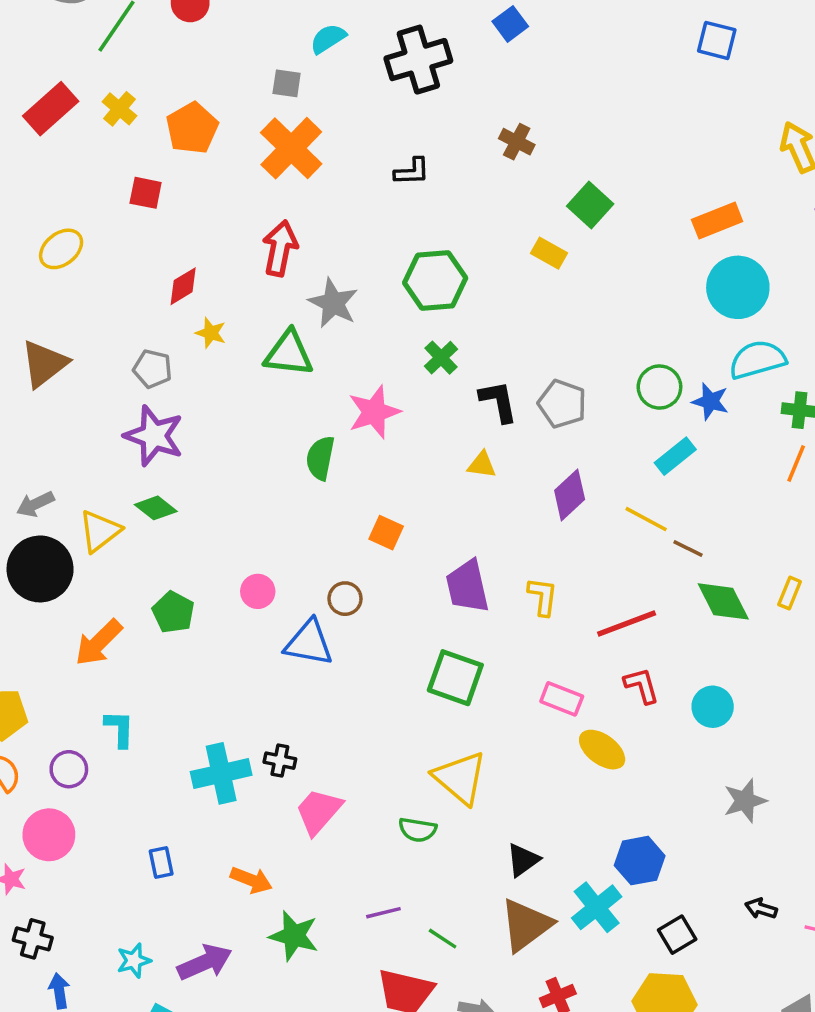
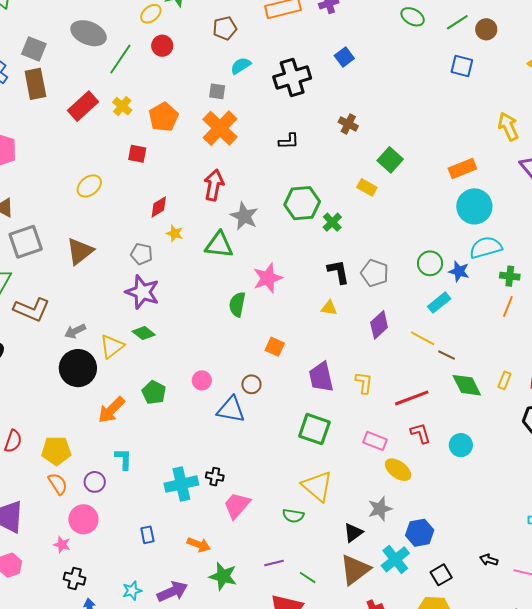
green cross: (441, 358) -> (332, 222), moved
gray star: (745, 801) -> (380, 509), moved

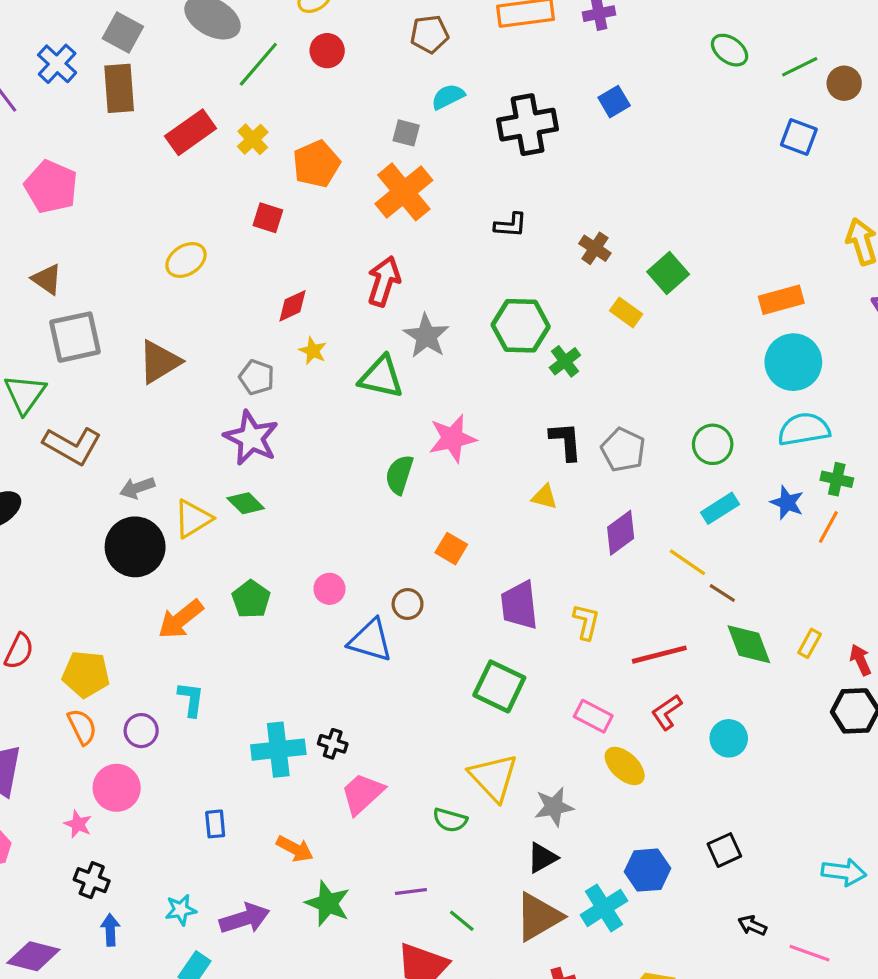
brown cross: (348, 124) -> (595, 248), moved
blue star: (459, 271) -> (787, 503), moved
red L-shape: (420, 433) -> (667, 712), turned -115
gray star: (380, 509) -> (554, 807), moved
black square: (441, 575) -> (724, 850), moved

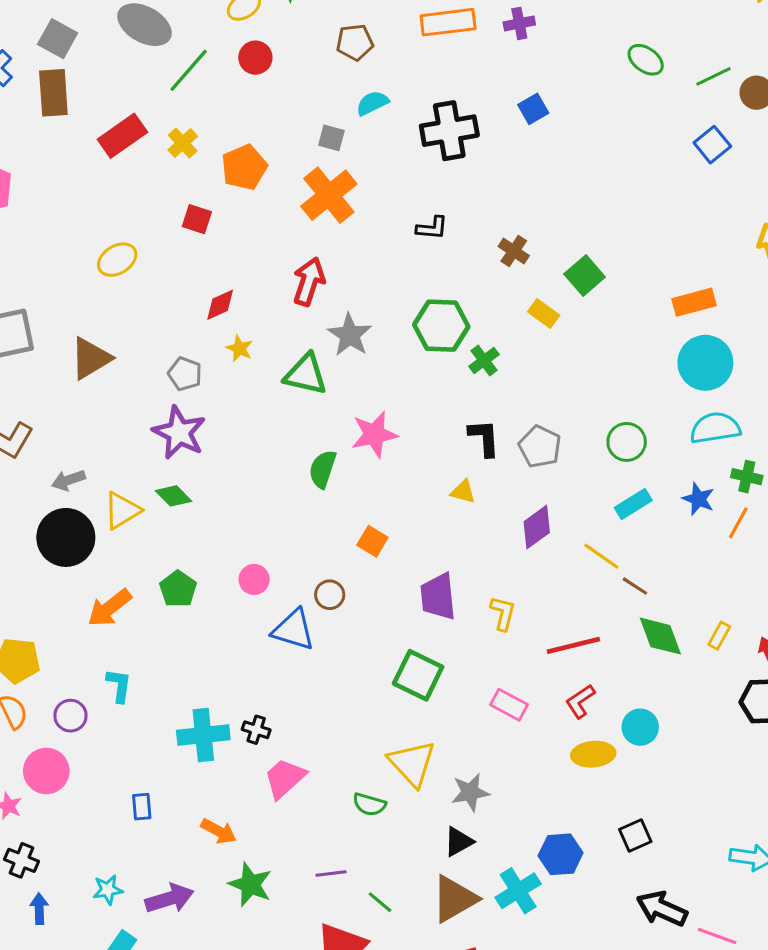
blue square: (799, 137) -> (712, 145), turned 30
yellow ellipse: (625, 766) -> (593, 754), moved, turned -48
black arrow: (752, 925) -> (662, 909), size x1.8

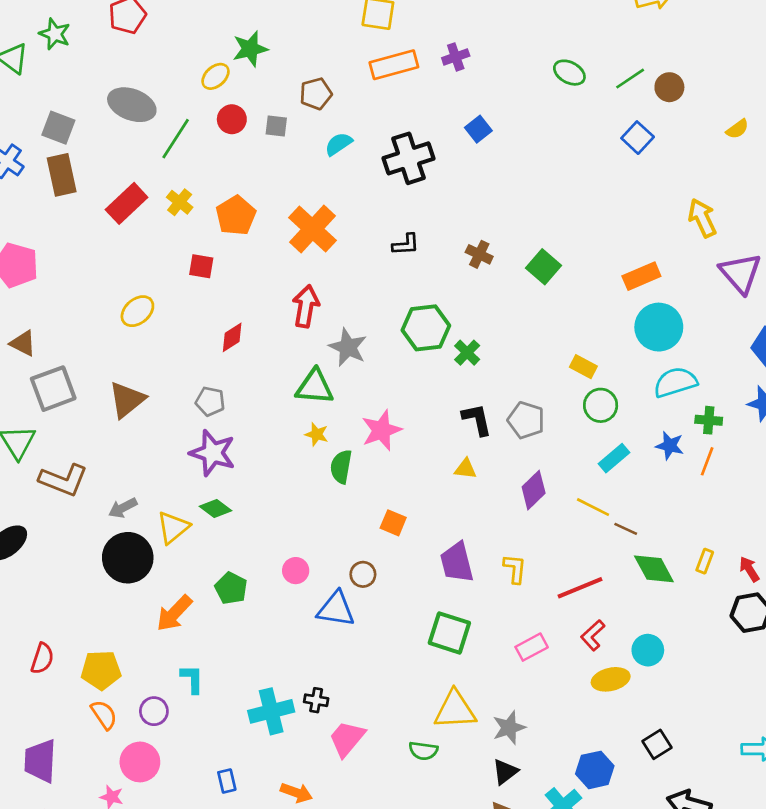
gray square: (331, 138) -> (276, 126), moved
yellow rectangle: (544, 313) -> (583, 367), moved
yellow star: (240, 348) -> (317, 434), moved
pink rectangle: (509, 705) -> (532, 647), turned -48
yellow triangle: (412, 763) -> (455, 710), turned -42

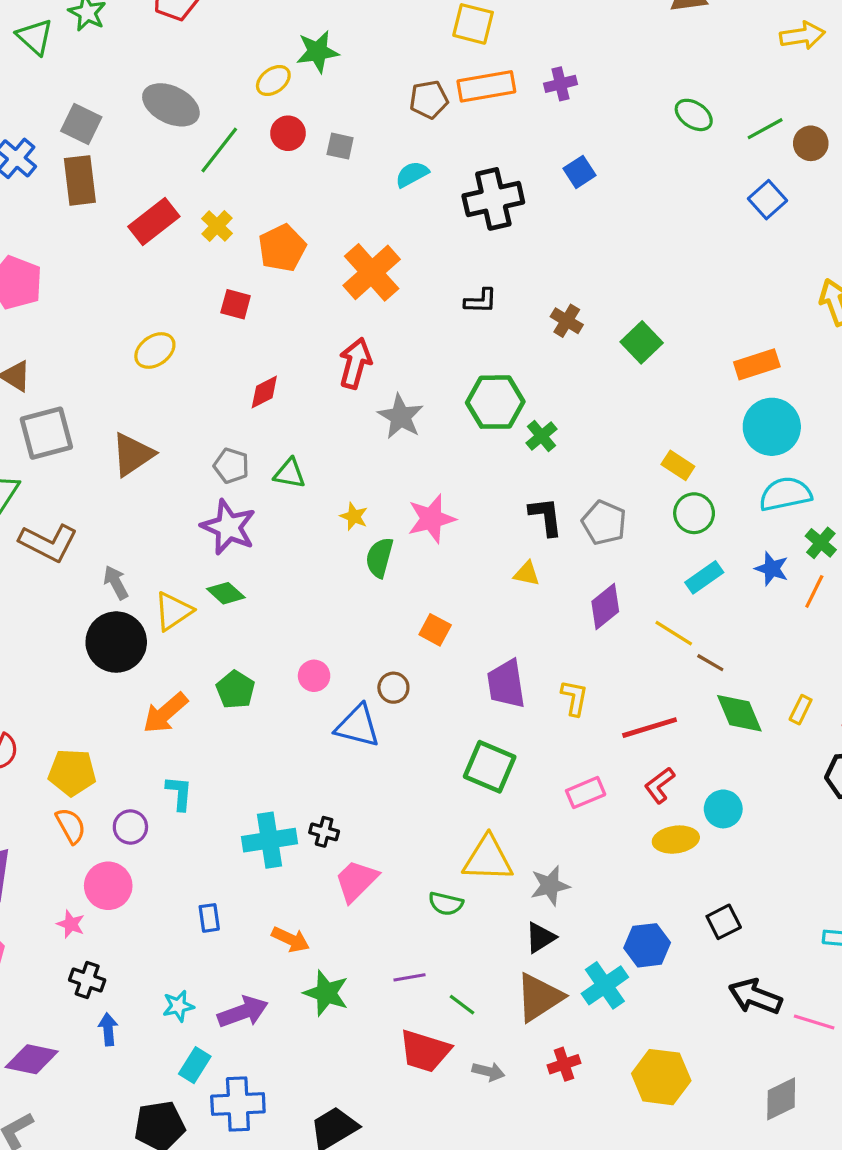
brown pentagon: (316, 94) -> (429, 100), moved
green triangle: (315, 387) -> (290, 473), moved, size x0.7
green cross: (709, 420) -> (821, 543), turned 30
gray arrow: (123, 508) -> (116, 582), turned 84

